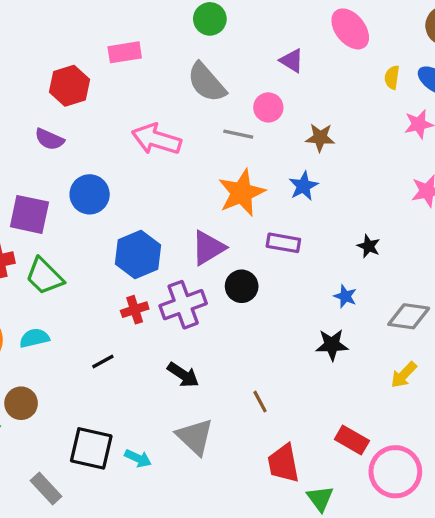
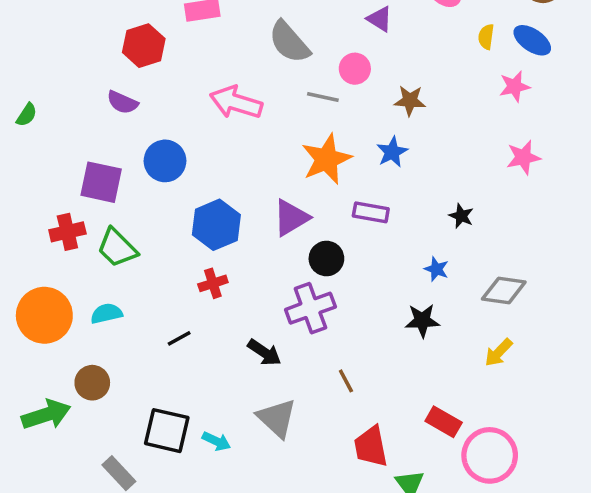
purple cross: (183, 305) -> (310, 308), moved

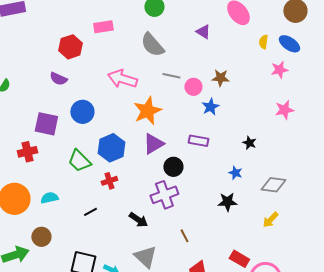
pink circle: (355, 69) -> (193, 87), moved
orange star: (326, 159) -> (147, 111), moved
green trapezoid: (117, 248) -> (79, 161), moved

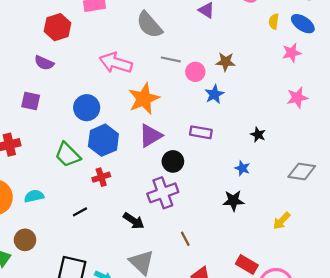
blue circle: (82, 112) -> (87, 108), moved
purple square: (46, 124) -> (31, 101), moved, size x0.7
gray diamond: (273, 185) -> (302, 172), moved

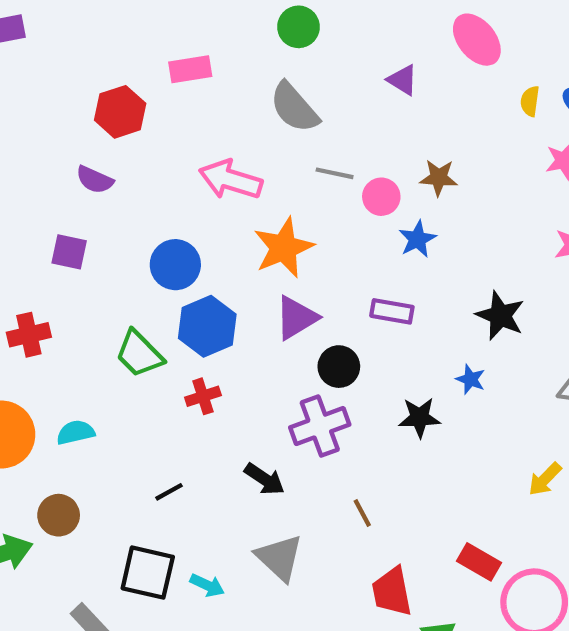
black star: (258, 135) -> (500, 316), size x1.6
black star: (233, 201) -> (420, 418), moved
black line: (80, 212) -> (169, 492), moved

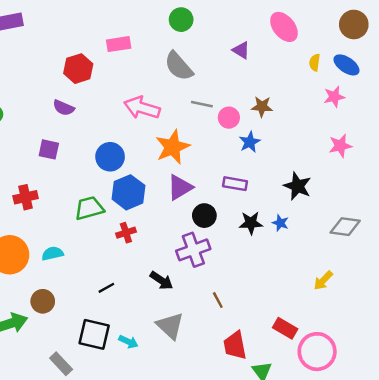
green trapezoid: (139, 354) -> (89, 208), turned 120
black star: (420, 418) -> (251, 223), moved

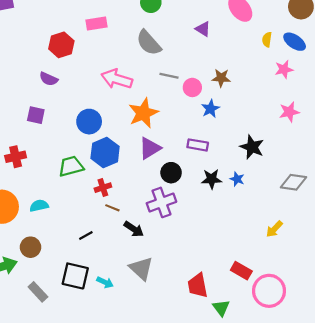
brown line: (218, 300) -> (112, 208), moved, turned -40
gray rectangle: (61, 364) -> (38, 292), moved

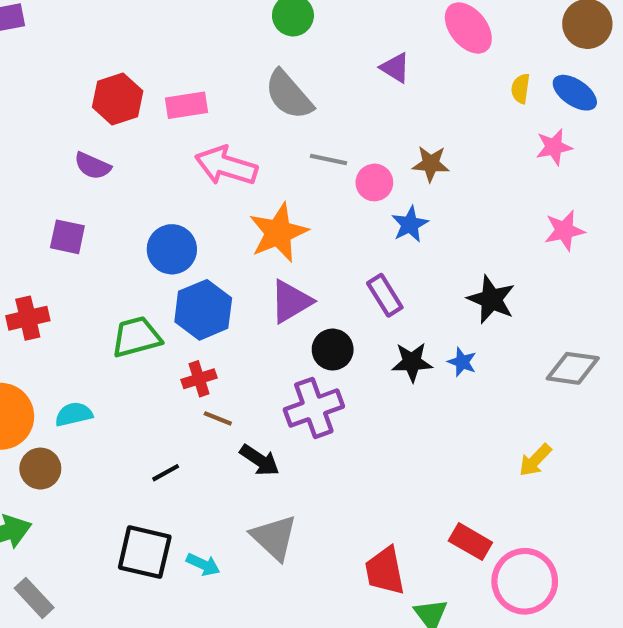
pink rectangle: (97, 24) -> (186, 105), moved
purple rectangle: (198, 145) -> (385, 295), turned 48
brown circle: (30, 247) -> (40, 469), moved
gray rectangle: (38, 292) -> (34, 598), moved

